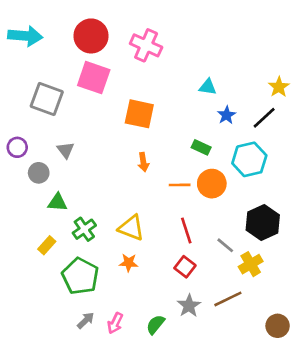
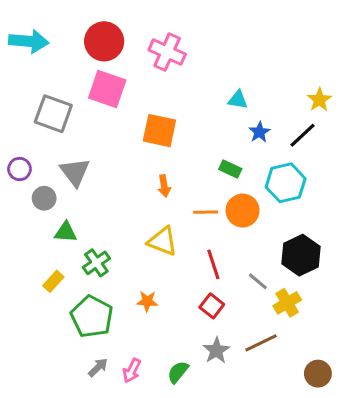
gray triangle: (66, 150) -> (75, 172), size x1.5
yellow triangle: (131, 228) -> (163, 241), moved

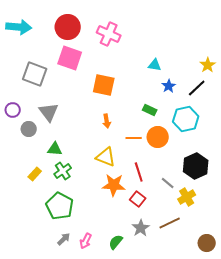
green triangle: (66, 232) -> (55, 149), moved
yellow rectangle: (53, 281) -> (35, 174), moved
orange star: (147, 301) -> (114, 185), moved, size x1.6

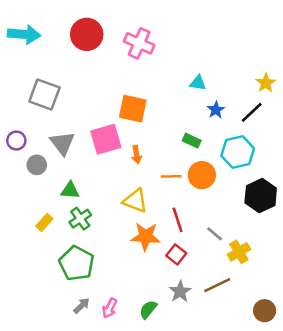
pink square: (70, 58) -> (106, 139), moved, turned -35
black hexagon: (196, 166) -> (261, 196), moved

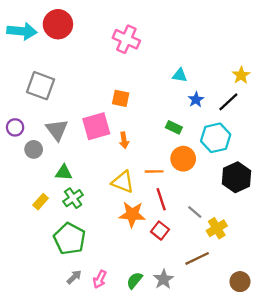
red circle: (87, 34) -> (58, 24), moved
orange square: (133, 109) -> (121, 98), size x0.7
orange line: (171, 176) -> (154, 171), moved
gray star: (180, 292) -> (163, 279), moved

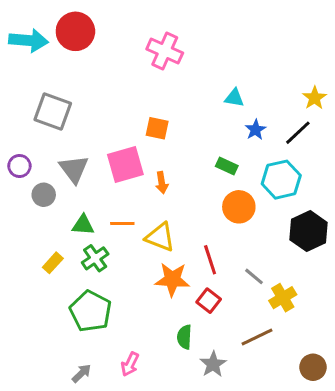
orange line: (154, 171) -> (122, 223), moved
gray arrow: (74, 277) -> (82, 373), moved
green semicircle: (134, 280) -> (184, 337), moved, turned -36

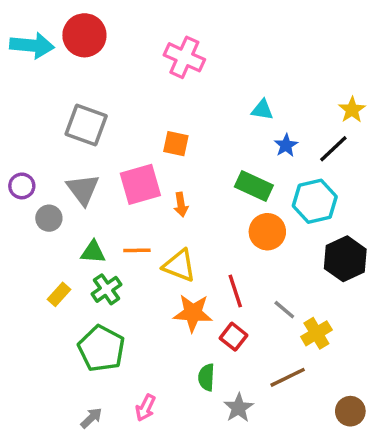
gray square: (53, 112) -> (86, 125), moved
green rectangle: (227, 166) -> (254, 186), size x1.5

